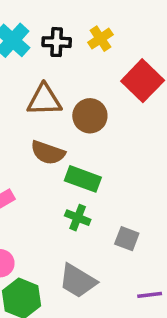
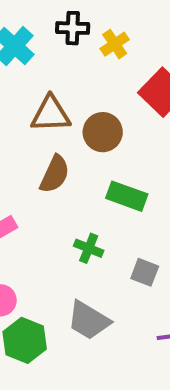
black cross: (57, 42) -> (73, 28), moved
brown semicircle: (48, 153) -> (55, 174), turned -84
green rectangle: (83, 179) -> (127, 196), moved

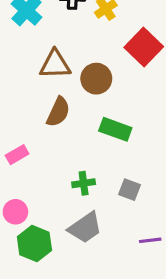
green cross: (89, 248) -> (84, 183), moved, turned -30
gray trapezoid: (89, 320) -> (85, 228), turned -66

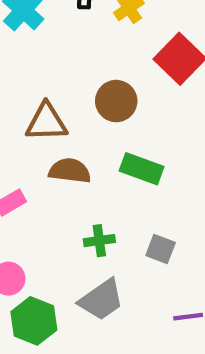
brown triangle: (55, 64) -> (46, 122), moved
brown semicircle: (58, 112) -> (70, 171), moved, turned -108

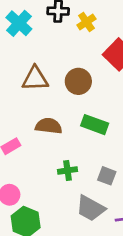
brown triangle: (46, 122) -> (35, 79), moved
gray trapezoid: (101, 300) -> (90, 208), moved, turned 64

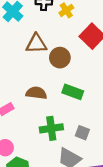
brown triangle: (35, 79) -> (36, 44), moved
green cross: (68, 170) -> (51, 128), size x1.5

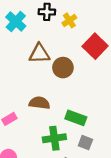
green rectangle: (73, 92) -> (76, 118), moved

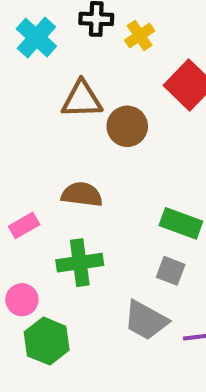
green rectangle: (76, 118) -> (181, 223), moved
green cross: (54, 138) -> (80, 263), moved

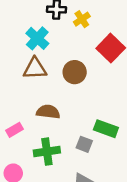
cyan cross: (36, 38) -> (37, 38), moved
brown triangle: (82, 99) -> (35, 68), moved
gray square: (171, 271) -> (84, 144), moved

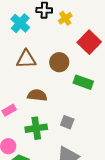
cyan cross: (37, 38) -> (20, 23), moved
green rectangle: (106, 129) -> (83, 82), moved

